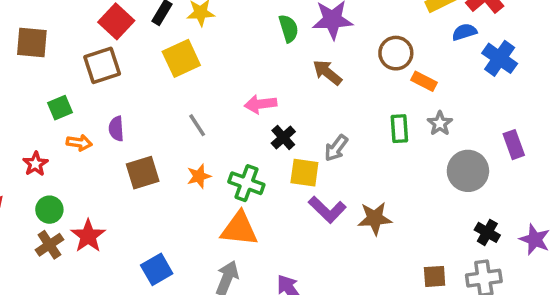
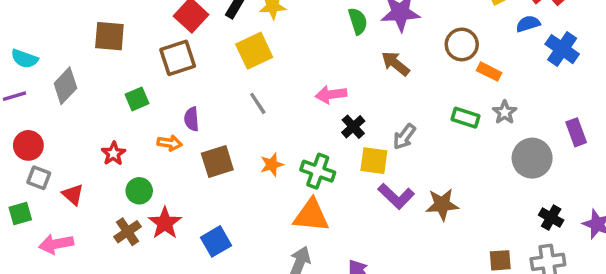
gray line: (197, 125) -> (258, 103), moved
green rectangle: (399, 129) -> (466, 118), turned -68
orange arrow: (79, 143) -> (170, 143), moved
green circle: (49, 210) -> (139, 191), moved
blue square: (157, 269) -> (216, 241), moved

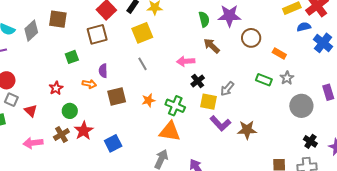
brown circle: (462, 44) -> (251, 38), moved
brown arrow: (395, 64) -> (212, 46), moved
gray diamond: (65, 86) -> (31, 31), moved
pink arrow: (56, 244) -> (33, 143), moved

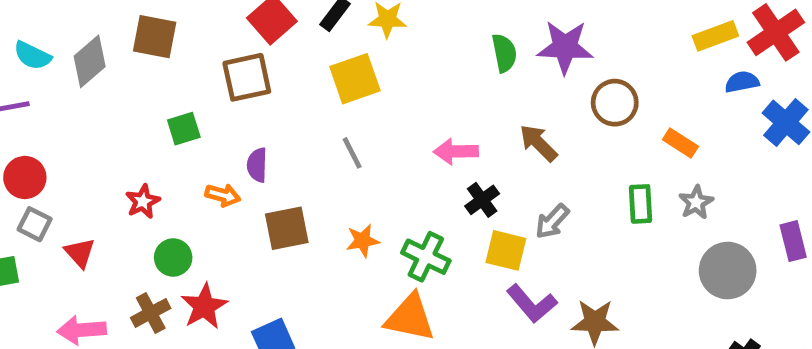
brown arrow: (212, 46) -> (538, 143), moved
green rectangle: (264, 80) -> (641, 204), turned 63

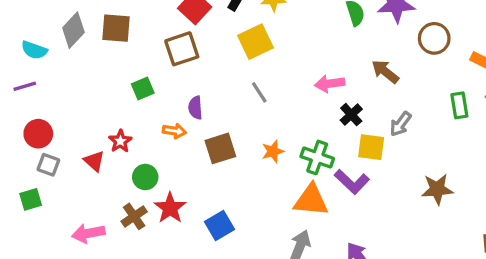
gray diamond: (90, 61) -> (73, 30), moved
red triangle: (80, 253) -> (94, 161), moved
purple L-shape: (532, 304) -> (352, 182), moved

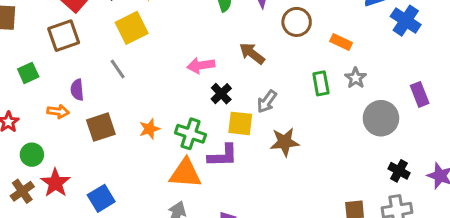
gray line: (259, 92) -> (118, 69), moved
purple L-shape: (352, 182) -> (223, 156), turned -44
brown star: (437, 189) -> (285, 142), moved

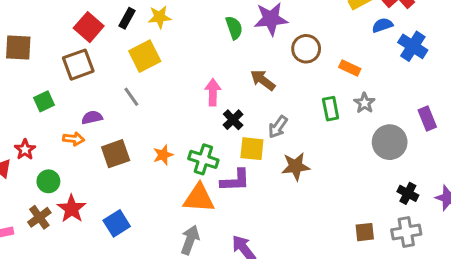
pink arrow: (201, 65) -> (213, 92), turned 100
purple semicircle: (77, 90) -> (92, 117), turned 84

